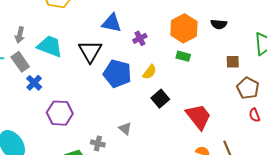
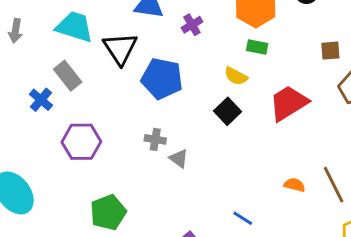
cyan trapezoid: (50, 46) -> (75, 27), moved
gray rectangle: (20, 62) -> (68, 76), moved
yellow semicircle: (150, 72) -> (236, 76), moved, turned 84
red trapezoid: (198, 117) -> (289, 103), moved, turned -80
gray cross: (98, 143) -> (155, 139), moved

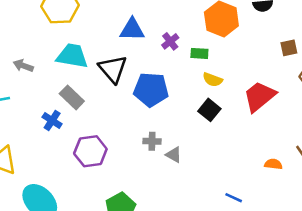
gray arrow: (15, 31) -> (23, 66), turned 108
green rectangle: (257, 47) -> (199, 53), moved

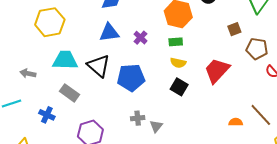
green rectangle: (199, 53) -> (176, 42), moved
blue cross: (52, 121) -> (47, 115), moved
gray triangle: (174, 155) -> (156, 126), turned 48

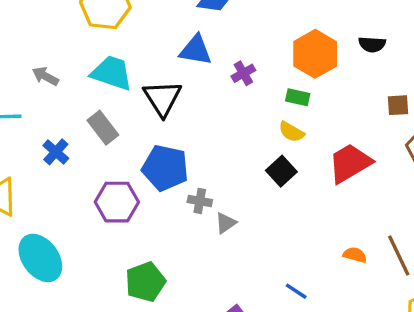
blue pentagon: (131, 78) -> (165, 168), moved

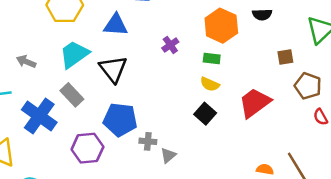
blue triangle: (196, 50) -> (116, 25), moved
cyan trapezoid: (112, 73) -> (74, 54), turned -48
blue cross: (56, 152) -> (39, 116), size x1.8

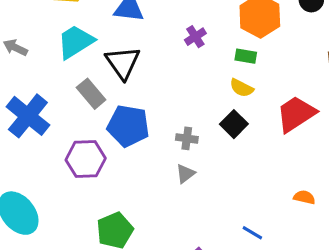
gray rectangle: (72, 95) -> (91, 94), moved
gray cross: (148, 141) -> (187, 138), moved

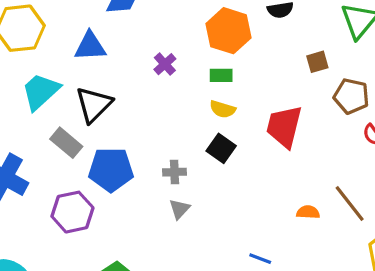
black triangle: (123, 63) -> (94, 105), turned 30
red trapezoid: (296, 114) -> (284, 127), turned -33

